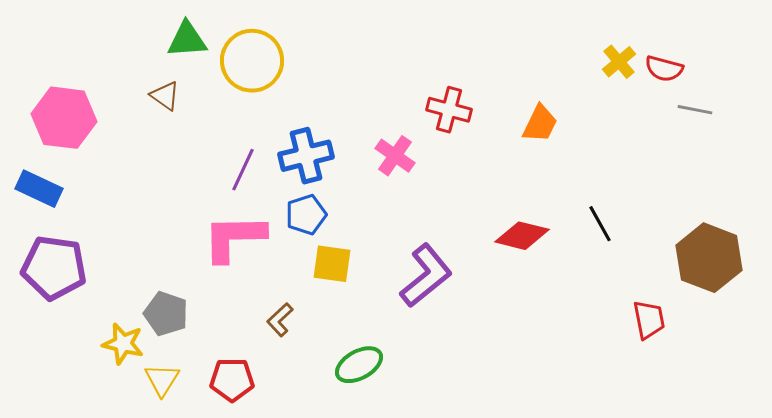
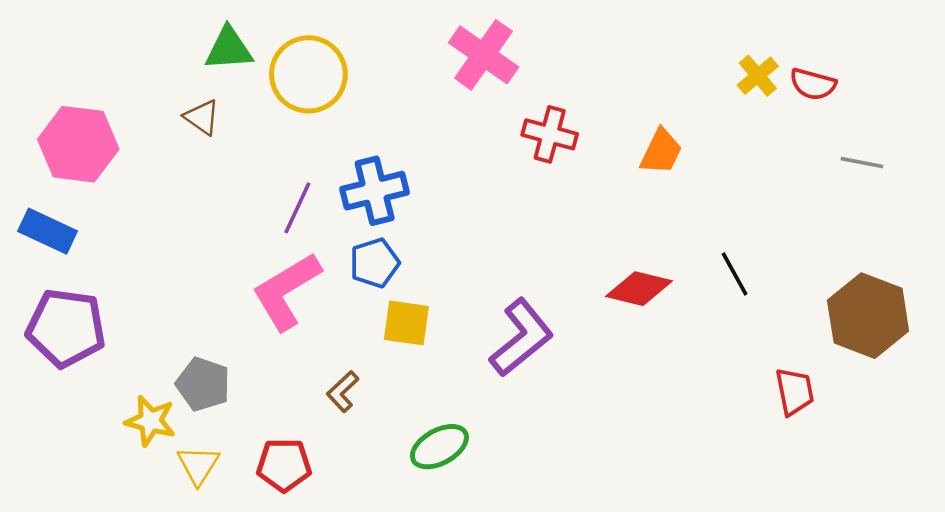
gray line: (695, 110) -> (862, 163), moved
pink cross: (395, 156) -> (484, 55), moved, size x1.4
pink L-shape: (234, 238) -> (286, 291), turned -30

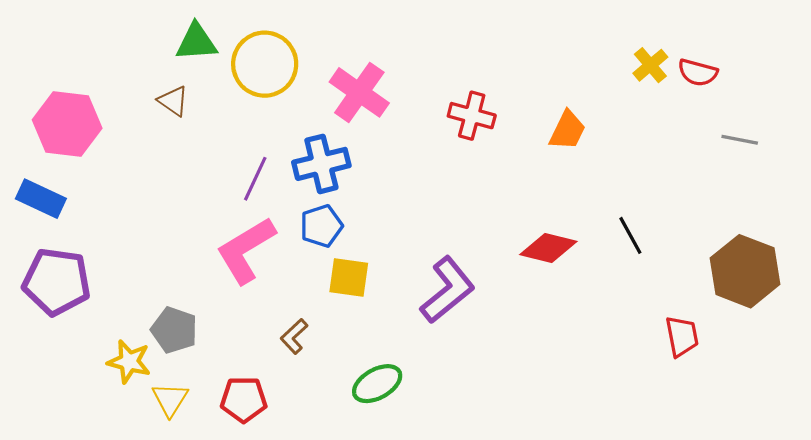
pink cross: (484, 55) -> (359, 92), moved

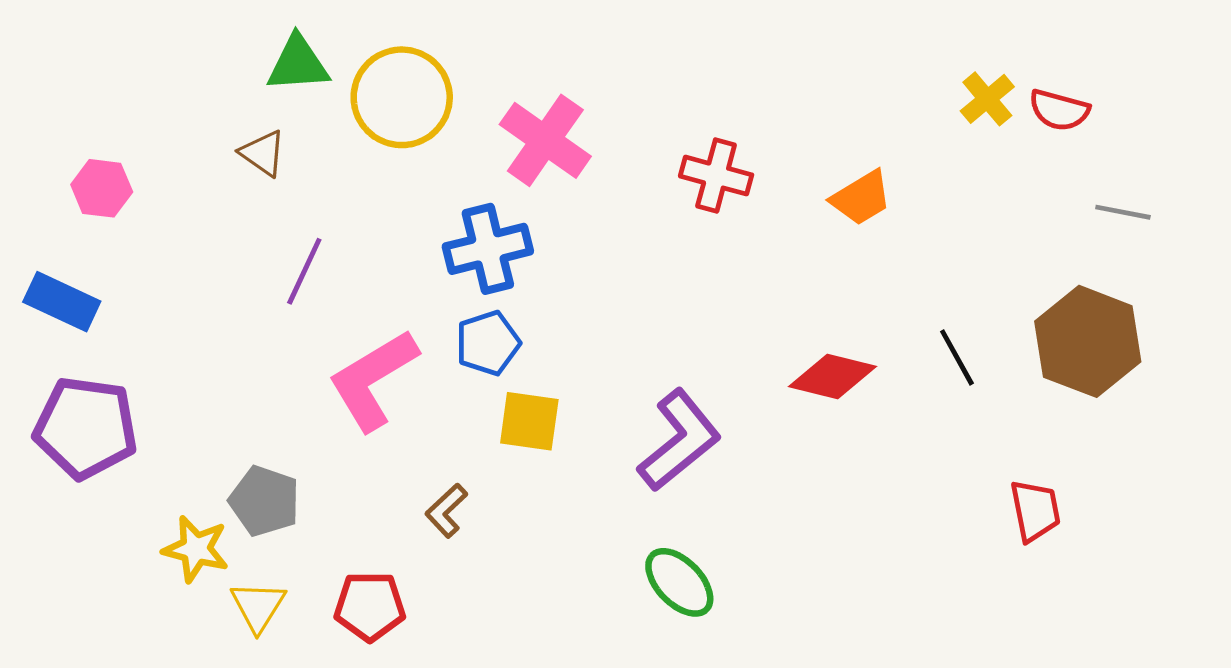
pink hexagon: (67, 124) -> (102, 188), size x0.6
orange trapezoid: (567, 130) -> (861, 198), turned 33
purple line: (255, 179) -> (304, 271), moved
brown hexagon: (745, 271) -> (1088, 341), moved
green ellipse: (377, 384) -> (679, 582), moved, turned 75

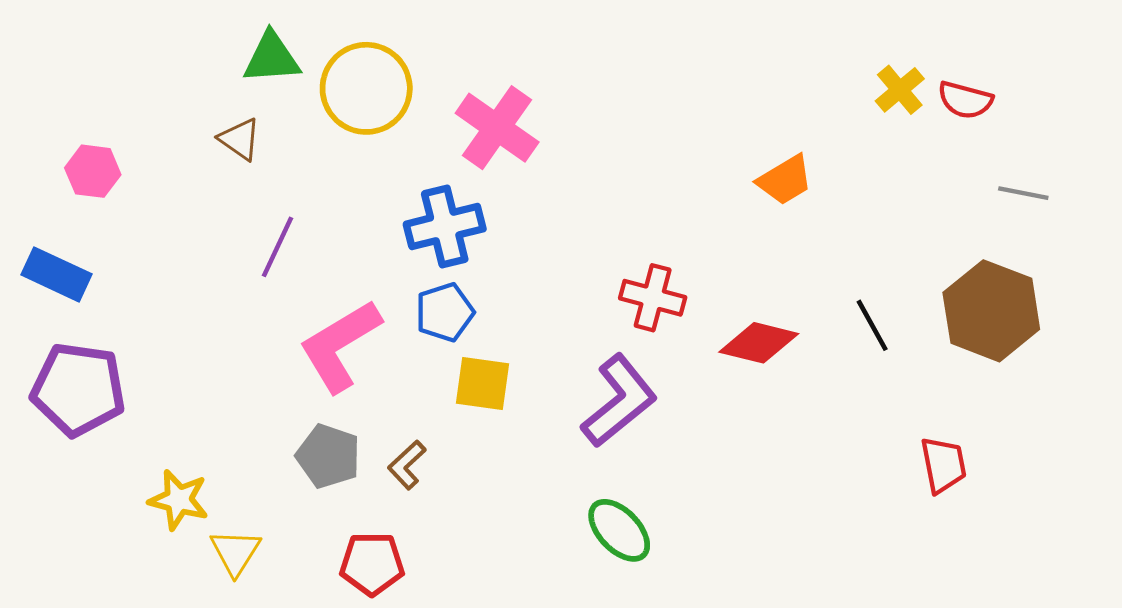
red cross: (716, 176) -> (653, 298), moved
gray pentagon: (264, 501) -> (328, 456), moved
red pentagon: (370, 606) -> (372, 564), moved

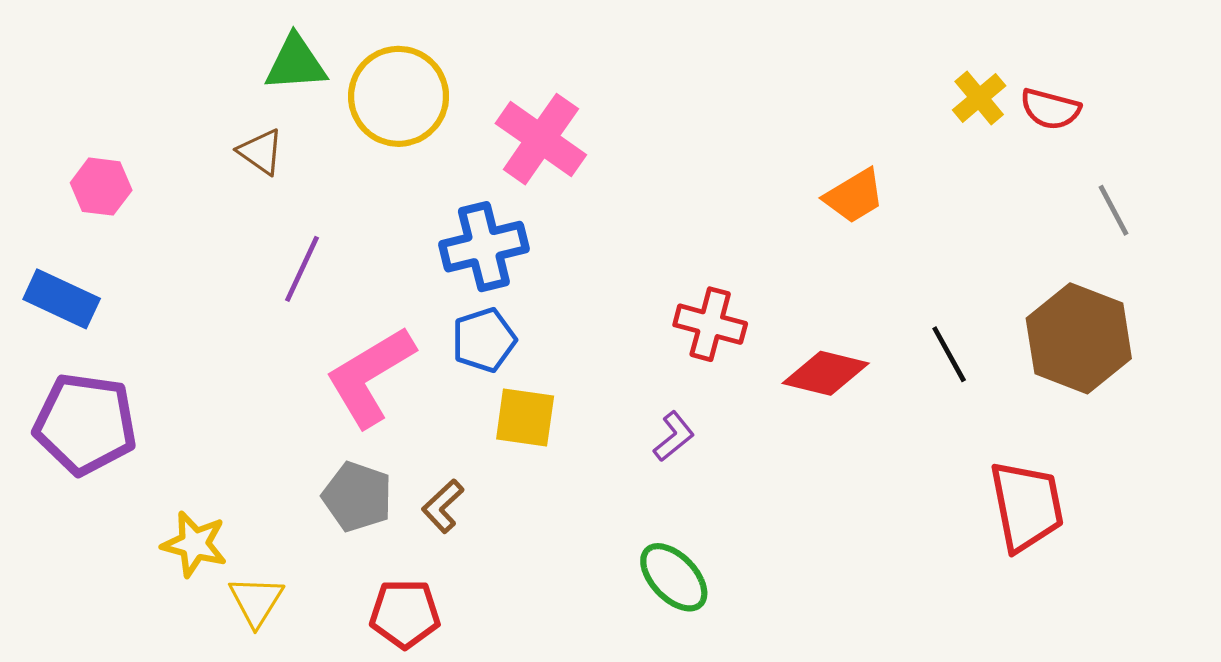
gray line: (1023, 193) -> (1114, 210), turned 51
purple L-shape: (619, 401) -> (674, 436), size x0.5
red trapezoid: (943, 465) -> (1027, 506), size x1.5

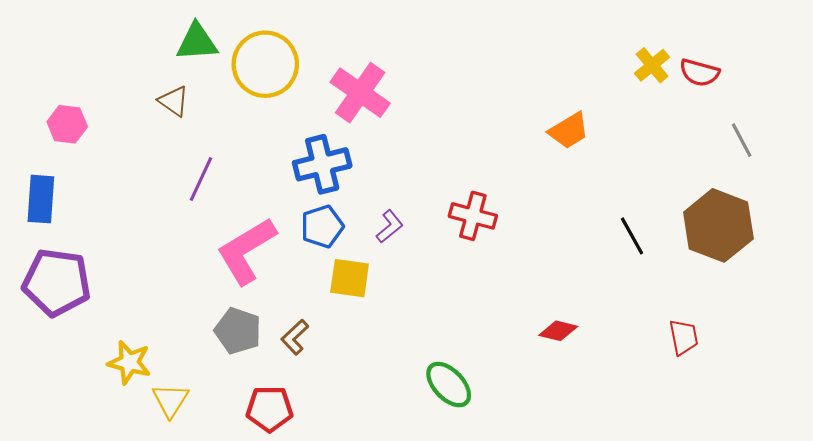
blue rectangle: (62, 299) -> (41, 199), turned 69
red diamond: (826, 373) -> (558, 331), moved, size x0.7
purple L-shape: (674, 436) -> (390, 226), moved
red trapezoid: (1027, 506) -> (684, 337), size x0.6

